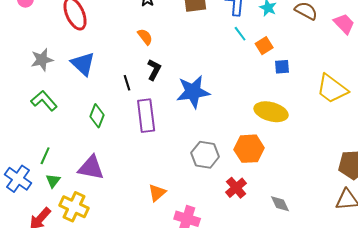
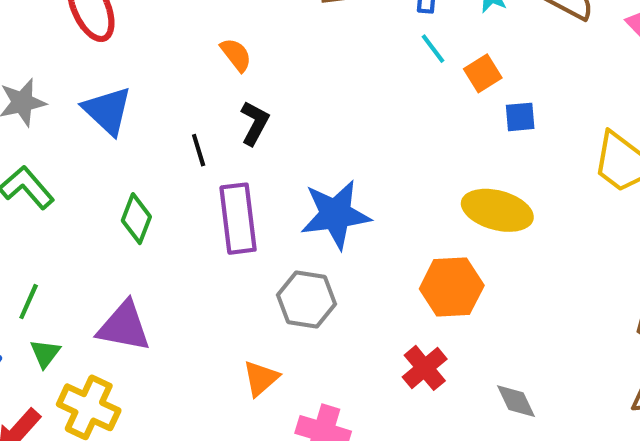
blue star: (193, 92) -> (336, 214), moved
gray hexagon: (205, 155) -> (306, 299), moved

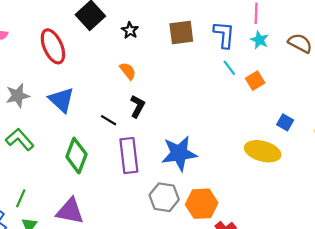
blue square: (520, 117) -> (285, 122), moved, turned 35
black line: (199, 150) -> (109, 120), turned -42
green diamond: (136, 219) -> (76, 156), size x1.4
orange hexagon: (452, 287) -> (202, 204), moved

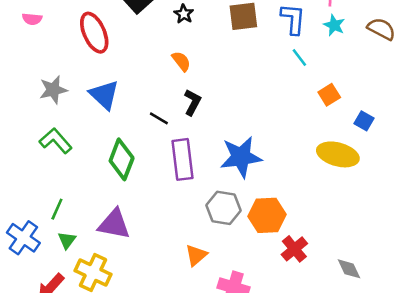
orange square: (255, 81) -> (329, 95), moved

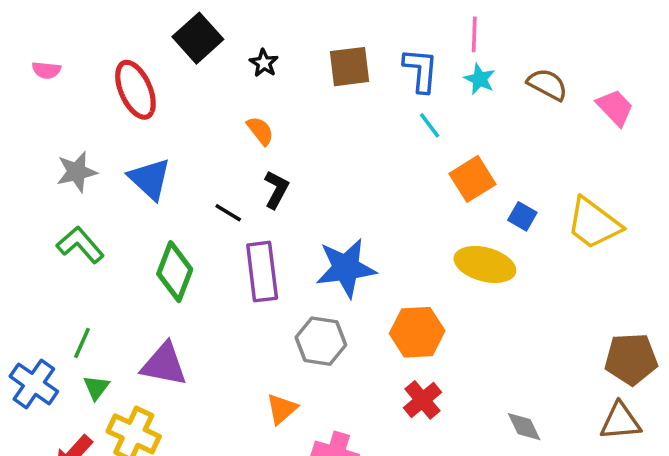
orange square: (329, 95) -> (472, 179), size x1.4
orange hexagon: (267, 215) -> (417, 332), moved
gray diamond: (349, 269) -> (524, 427), moved

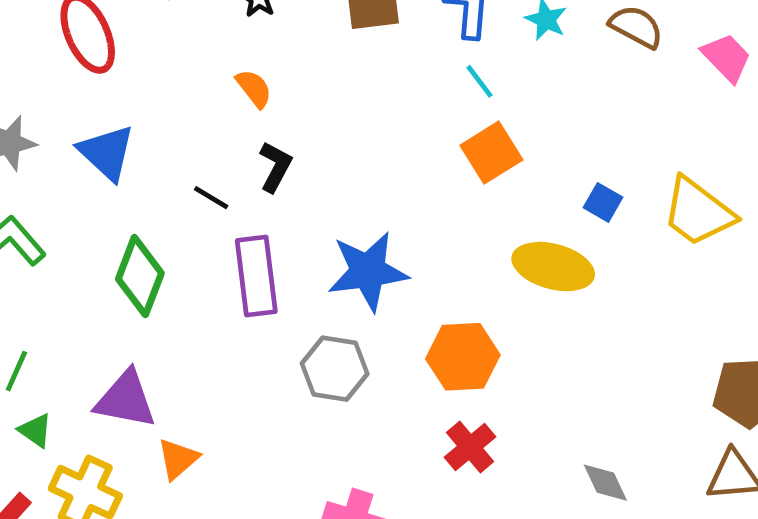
orange square: (472, 179) -> (491, 153), moved
green triangle: (96, 387) -> (35, 430), turned -32
orange triangle: (282, 409) -> (178, 459), moved

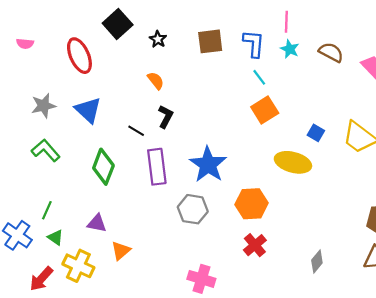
blue star: (368, 271) -> (208, 165), turned -30
purple triangle: (126, 400) -> (97, 223), size x0.7
gray diamond: (605, 483) -> (317, 261), turned 65

